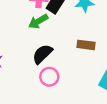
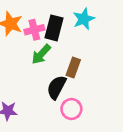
brown rectangle: (86, 45) -> (73, 67), moved, turned -60

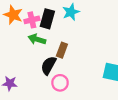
green arrow: (41, 54) -> (37, 39), turned 63

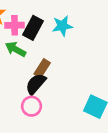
black semicircle: (49, 66) -> (36, 84), moved

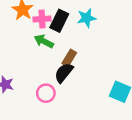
pink circle: (31, 106) -> (46, 93), moved

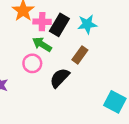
brown rectangle: (69, 58) -> (80, 55), moved
pink circle: (46, 93) -> (32, 63), moved

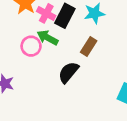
pink cross: (42, 22) -> (46, 13), turned 30
pink circle: (32, 63) -> (31, 46), moved

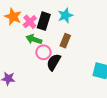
pink cross: (46, 13) -> (30, 22), turned 32
pink circle: (31, 46) -> (43, 52), moved

